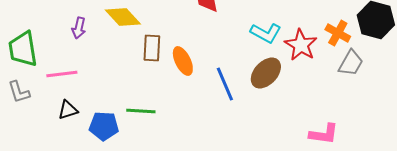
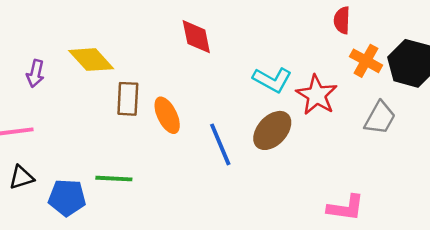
orange cross: (338, 33) -> (366, 61), moved

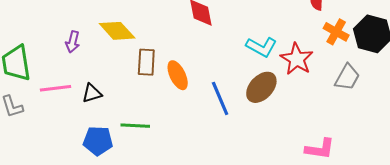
black triangle: (21, 177) -> (92, 93), moved

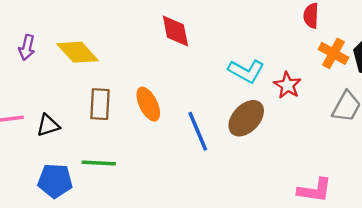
purple arrow: (73, 42) -> (27, 47), moved
red star: (297, 59) -> (287, 85), size x0.7
brown rectangle: (146, 62) -> (100, 104), moved

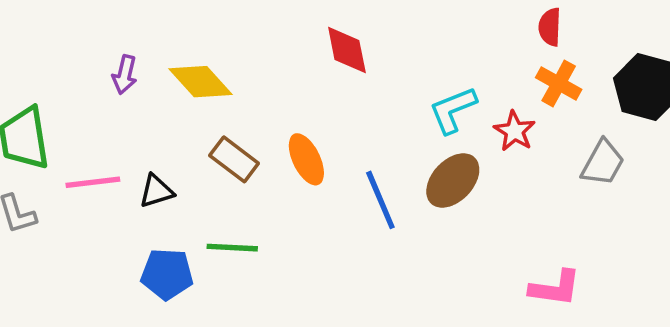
orange cross: (333, 53) -> (559, 83), moved
cyan L-shape: (246, 71) -> (453, 110), turned 129
brown rectangle: (100, 104) -> (234, 159), turned -56

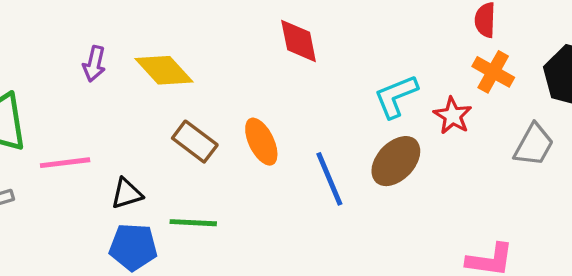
black triangle: (156, 191) -> (127, 193), moved

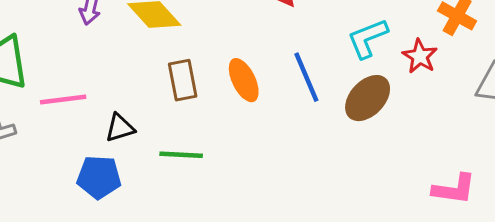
brown rectangle: (195, 142) -> (183, 80), turned 42
blue line: (329, 179) -> (306, 77), moved
blue pentagon: (133, 247) -> (99, 177), moved

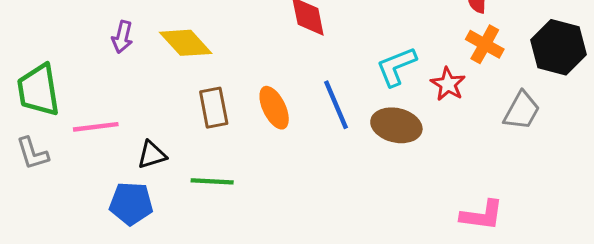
brown ellipse: (368, 98) -> (396, 125), turned 60

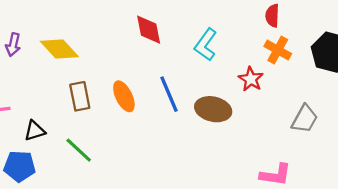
cyan L-shape: (396, 66) -> (206, 45), moved, turned -32
gray trapezoid: (522, 111) -> (305, 119), moved
green line: (212, 181) -> (79, 150), turned 40

